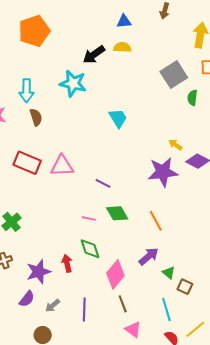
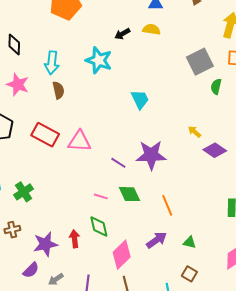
black arrow: (94, 55) -> (122, 34), size x0.7
purple star: (163, 172) -> (151, 155), moved
green triangle: (169, 273) -> (190, 242), moved, turned -32

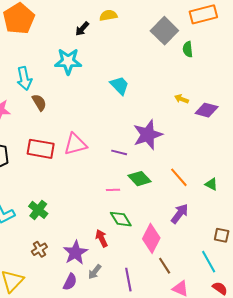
green triangle: (190, 242) -> (211, 184), moved, turned 32
gray arrow: (56, 279) -> (95, 272), moved

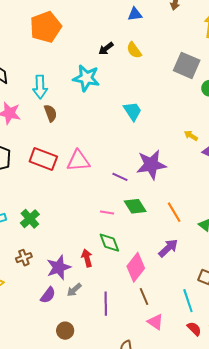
yellow semicircle: (108, 15) -> (134, 50), moved, turned -126
gray square: (164, 31) -> (187, 65), turned -32

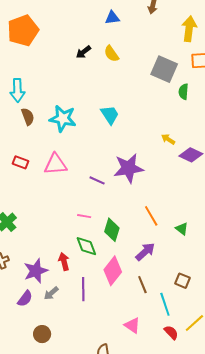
cyan star: (86, 78) -> (63, 118), moved
red rectangle: (43, 159) -> (21, 162), size x0.6
green diamond: (135, 206) -> (112, 230), moved, turned 50
brown line: (144, 297) -> (142, 285), moved
purple line: (106, 304) -> (83, 289), moved

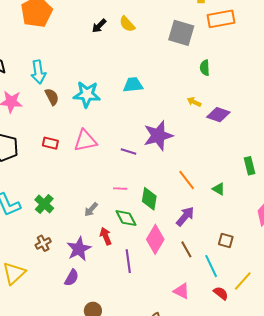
green semicircle: (183, 92) -> (205, 68), moved
cyan trapezoid: (110, 115) -> (133, 85), turned -55
gray arrow: (51, 293) -> (91, 209), moved

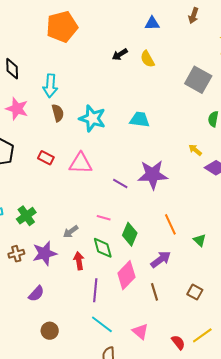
purple star: (79, 249) -> (45, 253), moved
cyan line: (211, 266) -> (102, 324), moved, turned -40

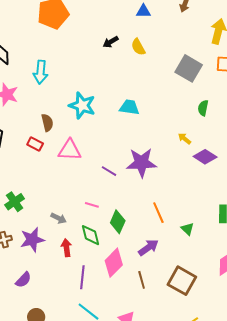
brown semicircle: (58, 113) -> (47, 123), moved
gray arrow: (71, 232) -> (59, 218), turned -119
brown square: (195, 292) -> (182, 281), size x1.8

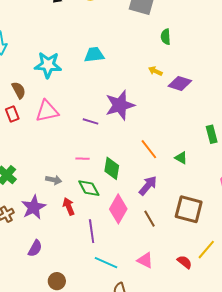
red rectangle: (35, 144) -> (12, 114), turned 56

